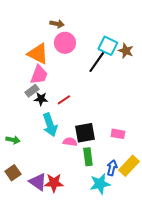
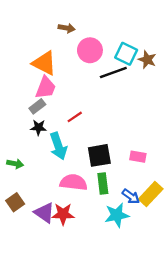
pink circle: (65, 43) -> (90, 50), moved
black line: (97, 62) -> (113, 72), turned 35
black star: (41, 99) -> (38, 127), moved
pink semicircle: (70, 142) -> (74, 182), moved, size x1.6
blue arrow: (112, 168) -> (131, 196), turned 112

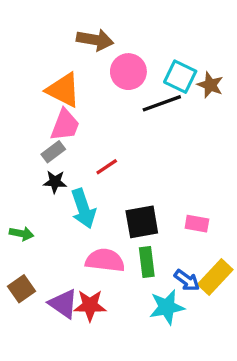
brown arrow: (67, 28) -> (95, 40), size x1.5

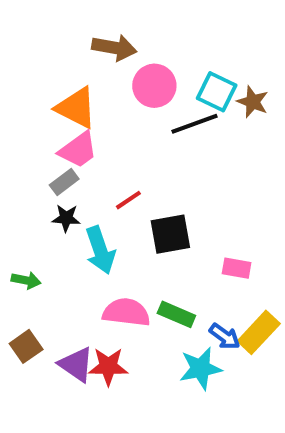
pink trapezoid: (65, 125) -> (78, 150), turned 33
black square: (142, 222) -> (170, 234), moved
green rectangle: (147, 262) -> (176, 314), turned -60

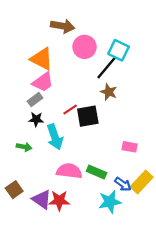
brown star: (253, 102) -> (109, 92), moved
black line: (194, 124) -> (106, 68), turned -30
black square: (170, 234) -> (88, 116), moved
green arrow: (26, 280) -> (24, 147), moved

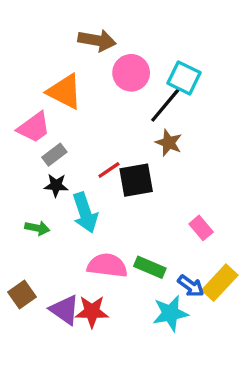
pink trapezoid: (43, 82) -> (34, 127), moved
pink rectangle: (130, 147) -> (201, 228), turned 40

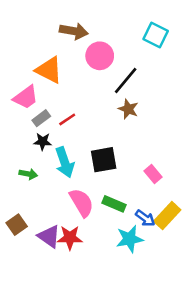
cyan square: (184, 78) -> (156, 35), moved
red line: (109, 170) -> (67, 119), moved
black square: (136, 180) -> (104, 160), moved
pink semicircle: (107, 266) -> (82, 203), turned 52

